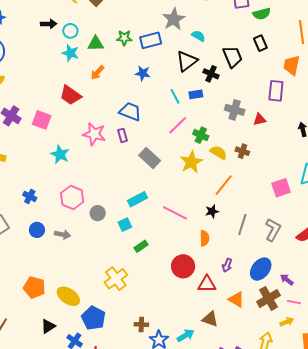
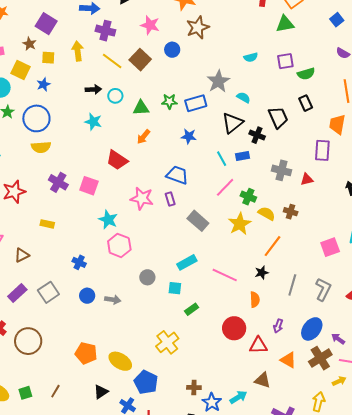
cyan star: (70, 53) -> (93, 122), moved
pink hexagon: (72, 197) -> (119, 245), moved
cyan square: (125, 225) -> (175, 288), turned 32

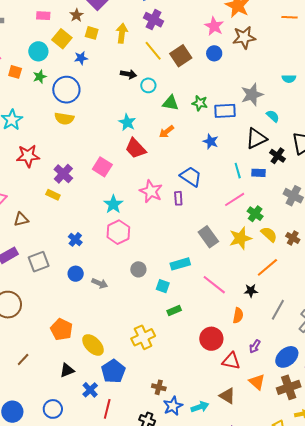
pink star: (150, 25) -> (214, 26), moved
cyan star: (93, 122) -> (127, 122), moved
purple cross: (58, 182) -> (63, 174), moved
gray rectangle: (198, 221) -> (208, 237), moved

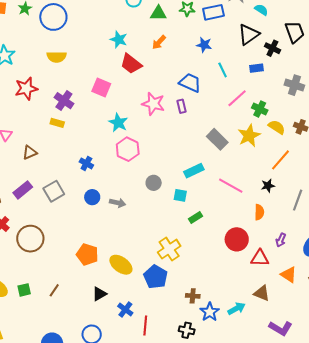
yellow semicircle: (64, 119) -> (57, 57), moved
cyan line: (238, 171) -> (223, 70), moved
blue pentagon: (113, 371) -> (156, 277), moved

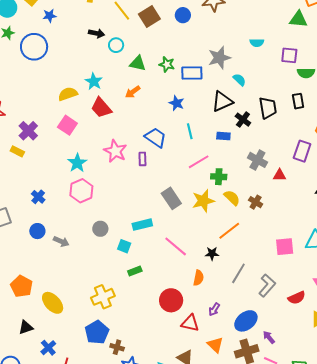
yellow semicircle: (57, 57) -> (68, 94), moved, turned 150
green cross: (260, 109) -> (219, 177), turned -35
blue pentagon: (156, 277) -> (97, 332), moved

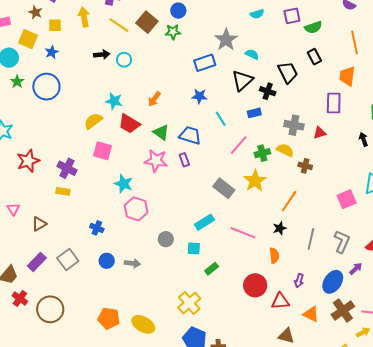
green triangle: (138, 63) -> (161, 132), moved, turned 42
green star: (167, 64) -> (173, 32), moved
yellow semicircle: (232, 198) -> (285, 150), moved
purple arrow: (269, 337) -> (356, 269), moved, turned 104

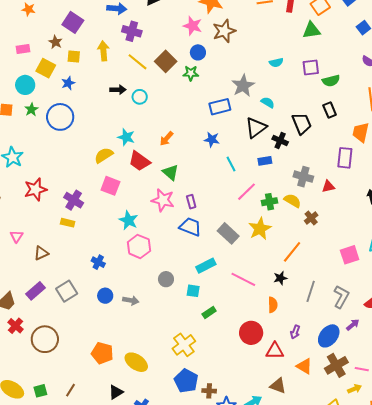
blue trapezoid: (190, 135) -> (190, 227), moved
brown cross: (305, 166) -> (311, 218), turned 32

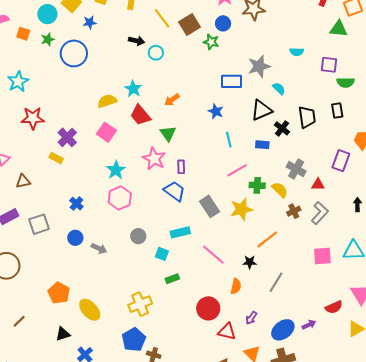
gray L-shape: (341, 297) -> (320, 213), moved

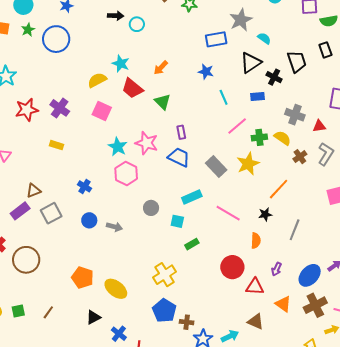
purple cross: (67, 137) -> (60, 108), moved
pink star: (154, 159) -> (147, 143), moved
brown triangle: (23, 181) -> (34, 191), moved

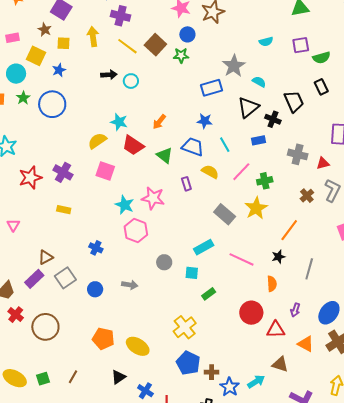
yellow semicircle: (282, 138) -> (210, 172), moved
blue trapezoid: (179, 157) -> (193, 147), moved
blue circle: (89, 220) -> (95, 289), moved

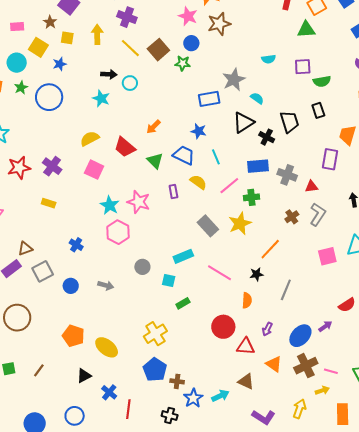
cyan star: (119, 122) -> (101, 98), moved
blue rectangle: (258, 140) -> (258, 166), moved, size x1.5

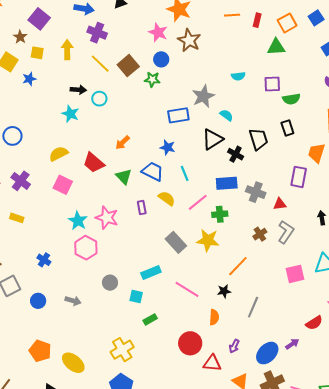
brown star: (219, 24) -> (189, 40), turned -30
blue circle: (49, 97) -> (12, 136), moved, size x0.7
yellow star: (240, 223) -> (208, 240), turned 30

